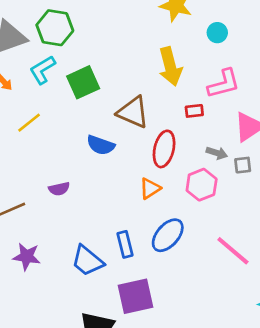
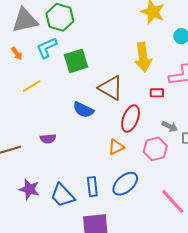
purple star: (27, 257) -> (29, 189), moved

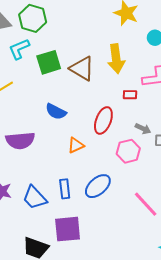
brown triangle: (111, 88) -> (82, 69), moved
purple semicircle: (48, 139) -> (20, 141), size x1.8
orange triangle: (116, 147) -> (76, 145), moved

